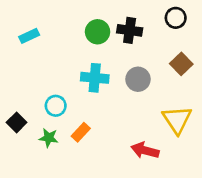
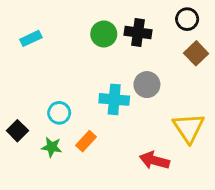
brown square: (181, 64) -> (196, 53), moved
cyan cross: (95, 78) -> (114, 99), moved

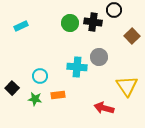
black circle: (187, 19) -> (114, 10), moved
orange rectangle: (86, 141) -> (58, 95), turned 40

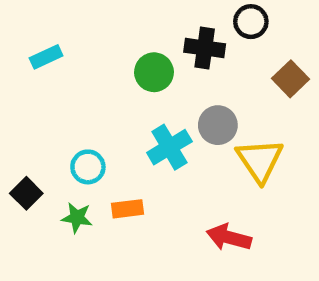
green circle: (70, 23) -> (154, 72), moved
cyan cross: (77, 67) -> (169, 147), turned -36
yellow triangle: (127, 86) -> (260, 160), moved

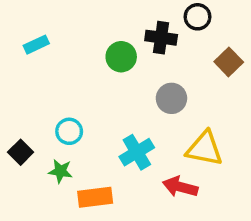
cyan cross: (169, 147) -> (137, 152), moved
yellow triangle: (260, 160) -> (204, 149), moved, turned -45
orange rectangle: (128, 209) -> (95, 197), moved, size x1.4

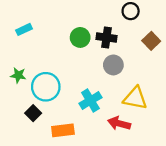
black cross: (161, 38) -> (106, 37), moved
cyan circle: (69, 131) -> (46, 87), size x1.6
black square: (21, 152) -> (33, 113), moved
green star: (60, 171) -> (18, 75), moved

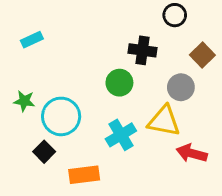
green circle: (80, 37) -> (119, 83), moved
gray circle: (113, 65) -> (181, 87), moved
yellow triangle: (135, 98) -> (164, 121), moved
red arrow: (119, 123) -> (192, 153), moved

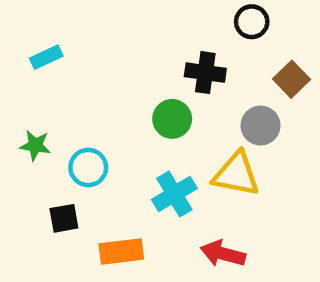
cyan circle: (61, 116) -> (88, 168), size x0.7
black square: (44, 152) -> (64, 218), turned 35
red arrow: (192, 153) -> (223, 254), moved

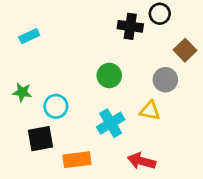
black cross: (205, 73) -> (130, 26), moved
yellow triangle: (236, 174) -> (150, 111), size x0.7
black square: (64, 218) -> (40, 139), size x1.4

